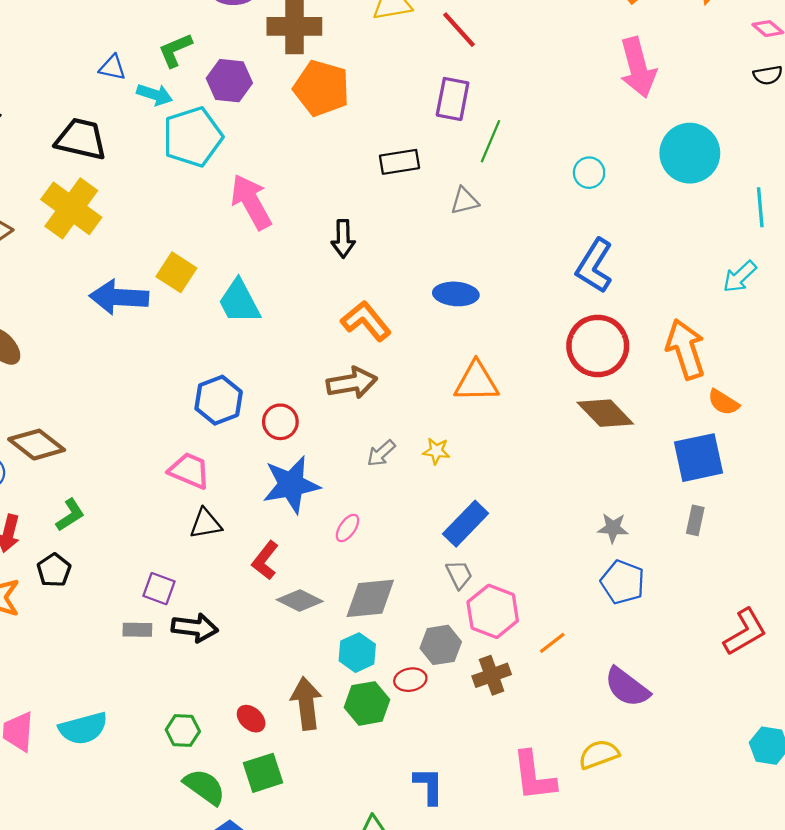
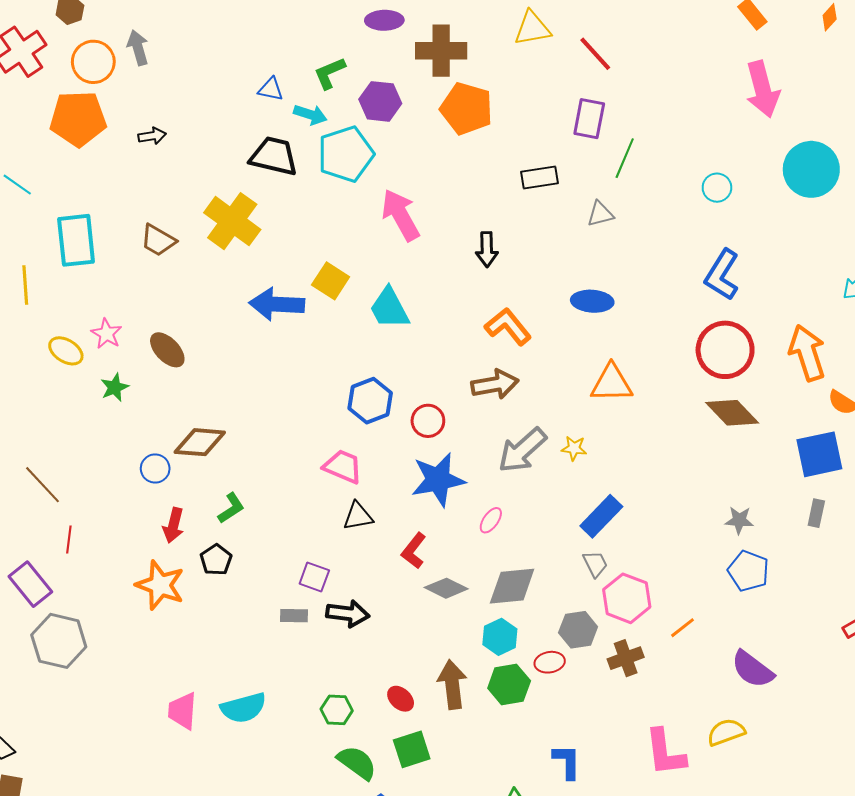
black trapezoid: (81, 139) -> (274, 156), moved
brown diamond: (37, 445) -> (200, 442), turned -33
gray arrow: (381, 453) -> (522, 450), size x1.8

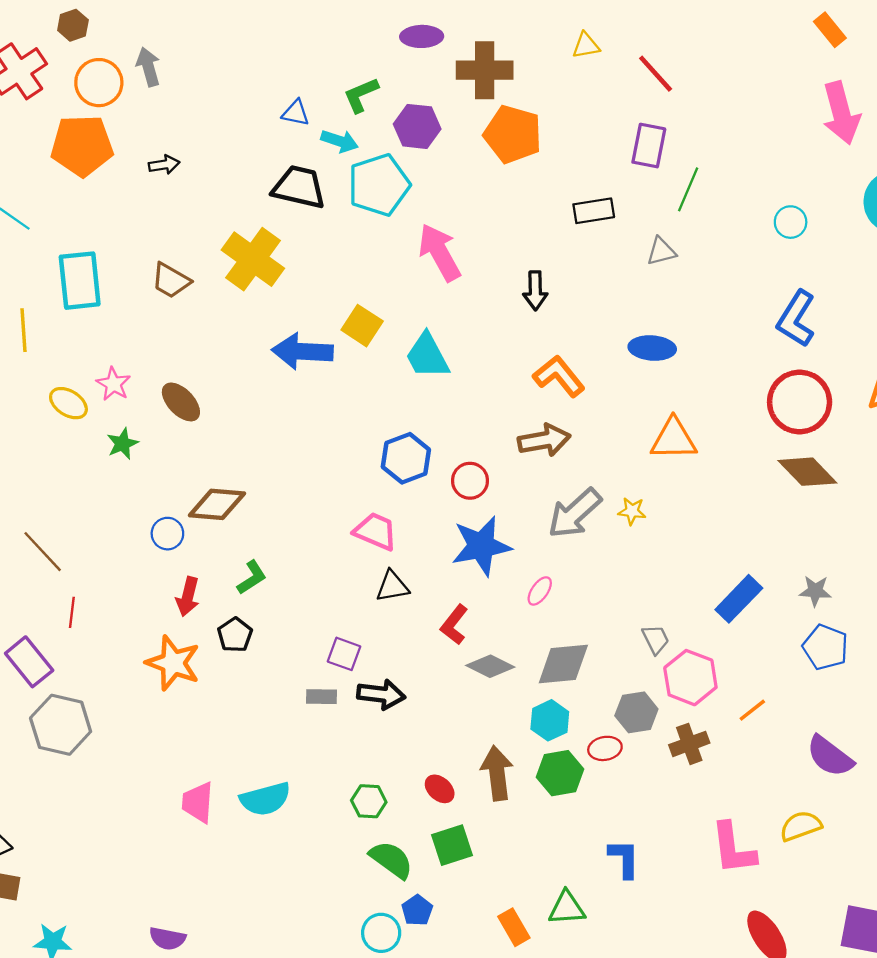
yellow triangle: (532, 28) -> (586, 45), size x0.7
blue rectangle: (601, 516) -> (739, 599), moved

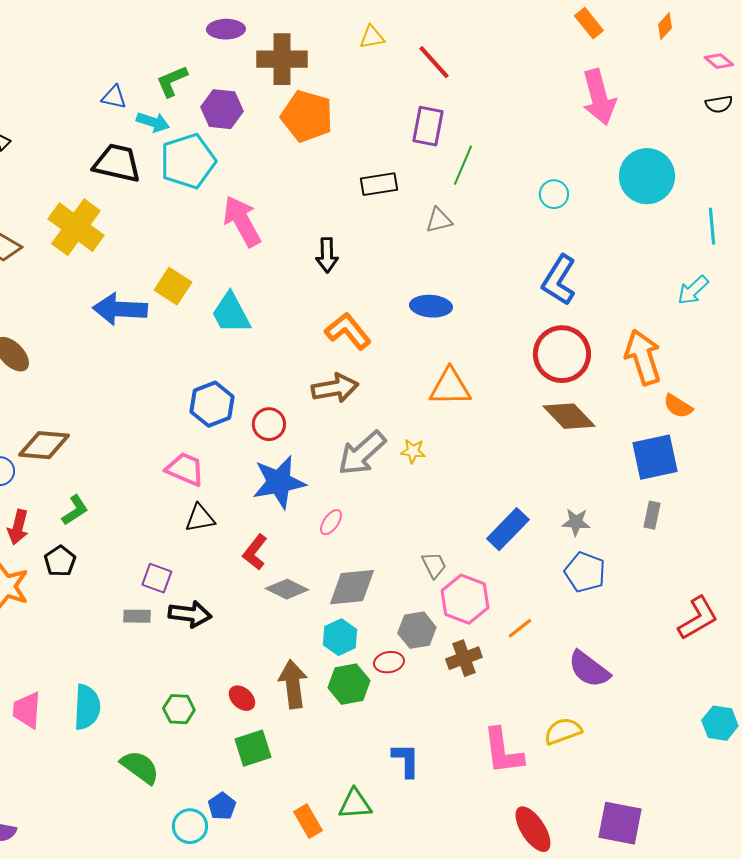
cyan semicircle: (265, 799) -> (87, 707), turned -72
green semicircle: (391, 860) -> (140, 767), moved

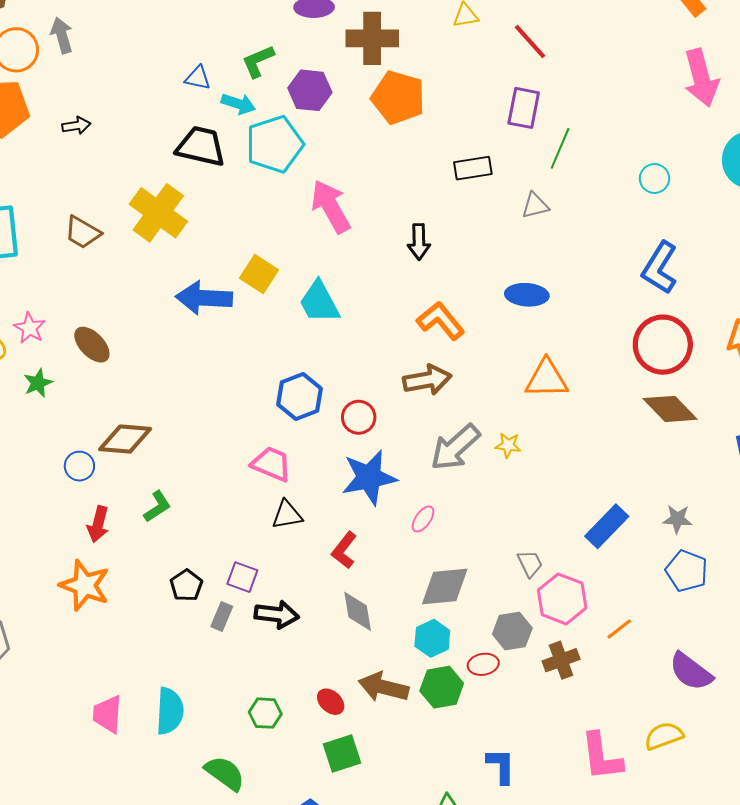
black pentagon: (60, 561) -> (186, 585), moved
gray diamond: (287, 589) -> (358, 611), moved, turned 54
gray rectangle: (137, 616) -> (222, 617), turned -68
brown arrow: (293, 684) -> (384, 687), turned -69

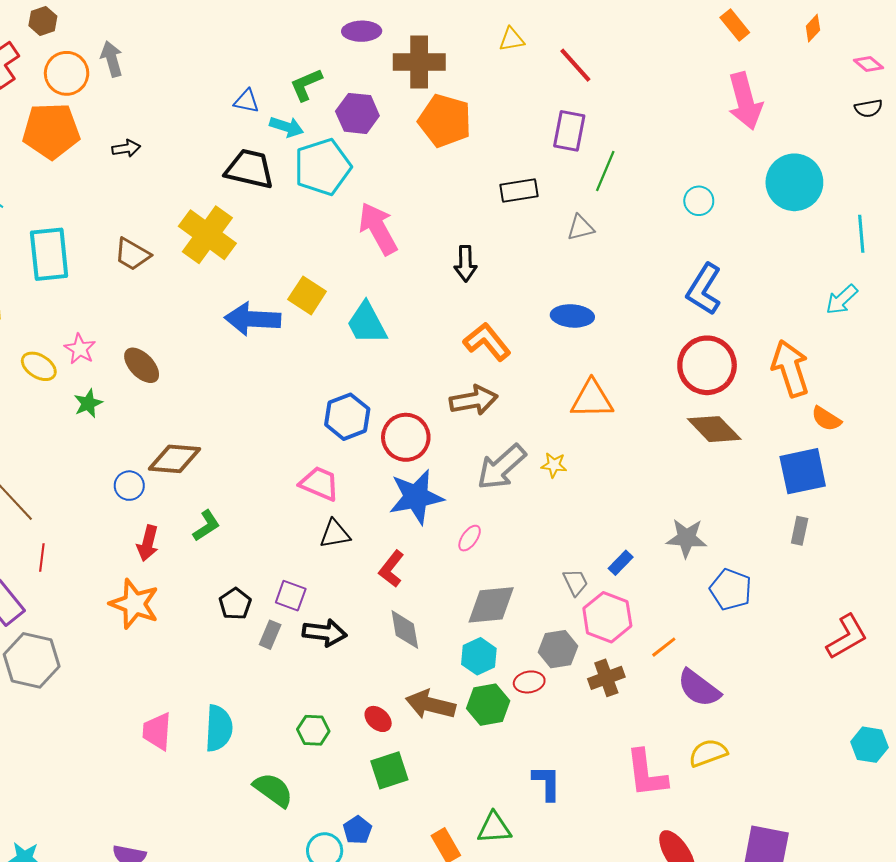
red circle: (359, 417) -> (406, 437), size x1.4
gray star: (677, 519) -> (686, 538), moved, size x1.4
blue rectangle: (607, 526) -> (621, 563), moved, size x0.6
purple semicircle: (691, 672) -> (699, 688), moved

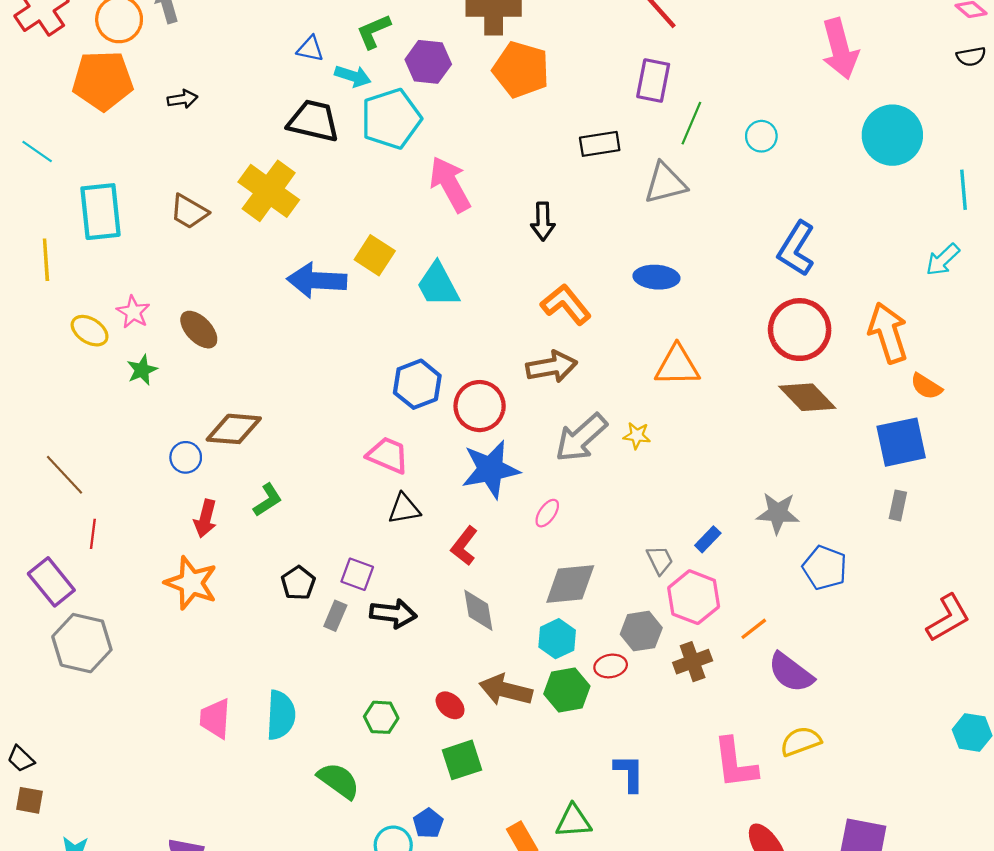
cyan circle: (699, 201) -> (761, 136), moved
gray triangle: (581, 228) -> (665, 183), size x1.5

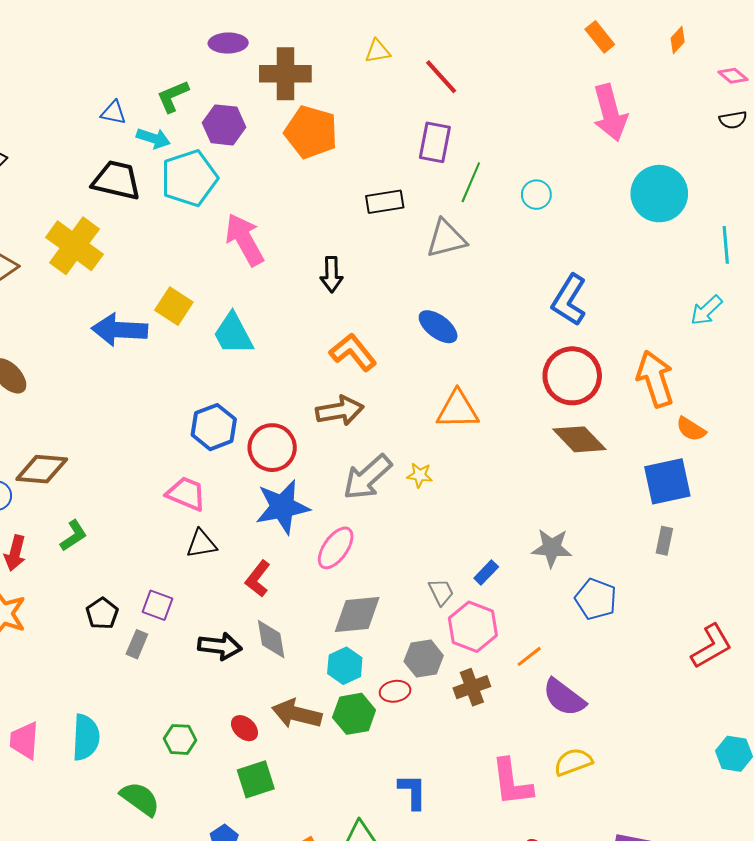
blue ellipse: (656, 277) -> (438, 327), turned 33
pink ellipse: (547, 513) -> (336, 548), size x1.6
black arrow: (393, 614) -> (220, 646), moved

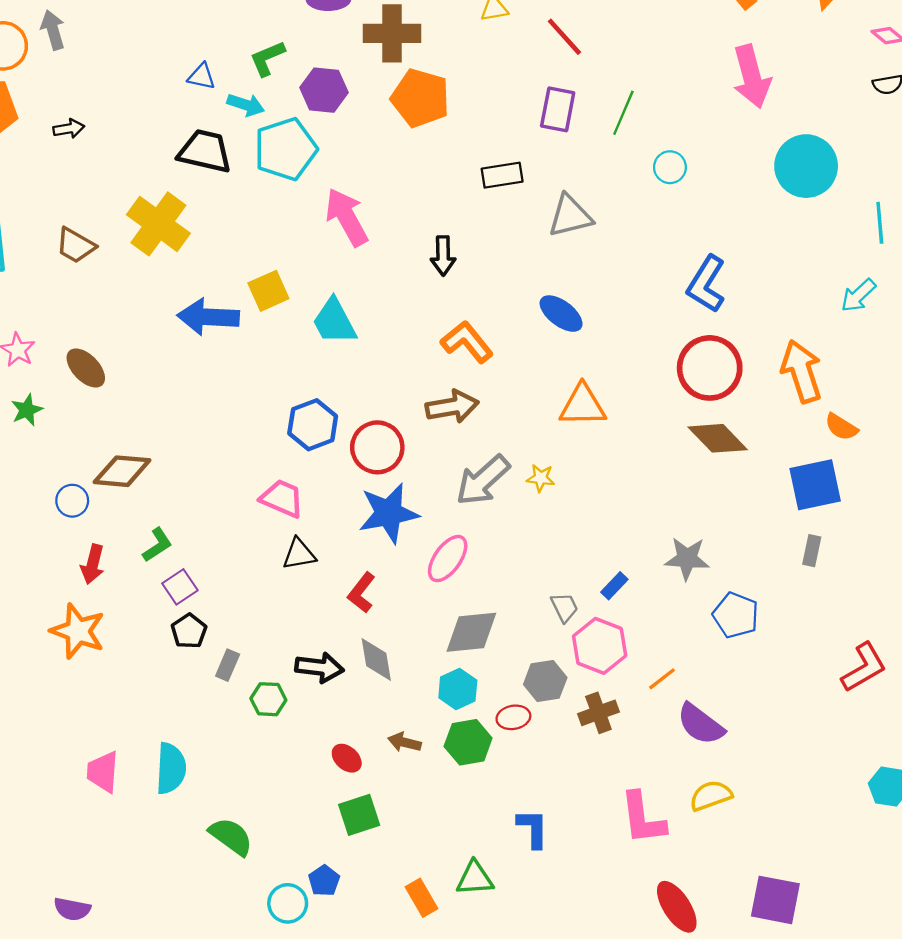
green line: (471, 182) -> (623, 113), moved
yellow square: (174, 306) -> (268, 291), turned 33
purple square: (157, 605) -> (180, 587), moved, turned 36
brown arrow: (297, 714) -> (405, 742), size x0.6
green hexagon: (180, 739) -> (268, 699), moved

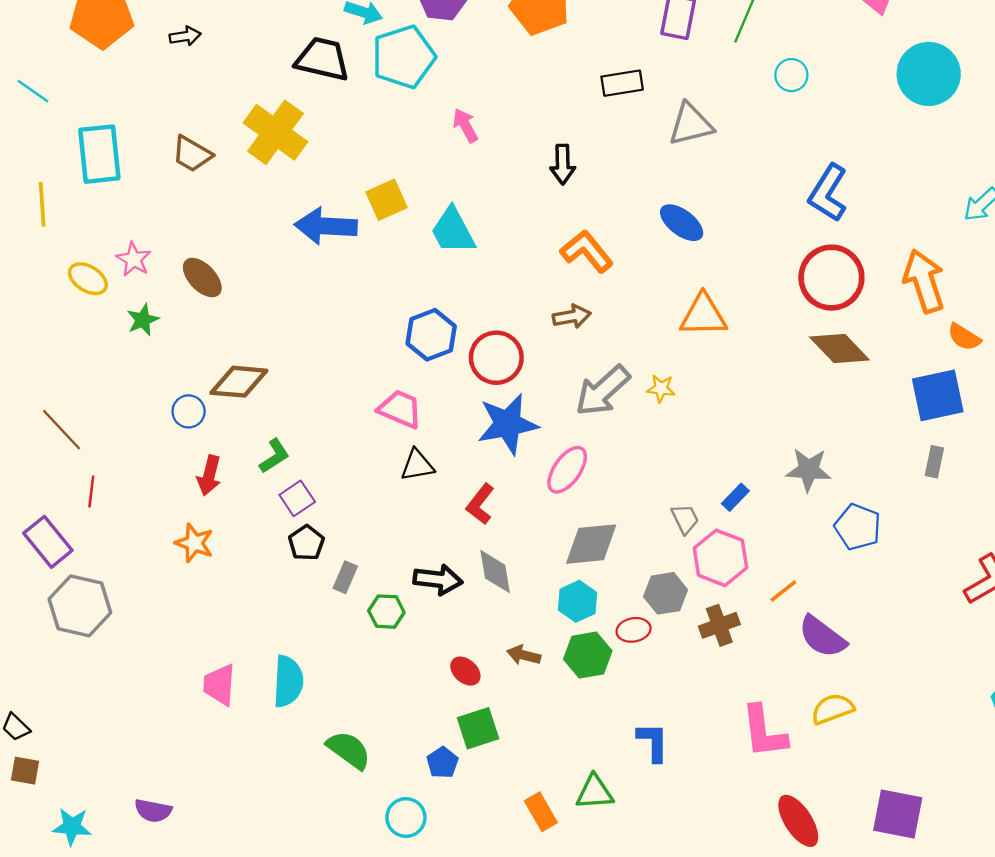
pink arrow: (347, 217) -> (465, 125), size x0.6
brown arrow: (452, 407) -> (572, 316), size x0.7
orange star: (78, 631) -> (194, 543), size x0.7
blue pentagon: (324, 881) -> (443, 763), moved
purple semicircle: (72, 909) -> (153, 811), moved

